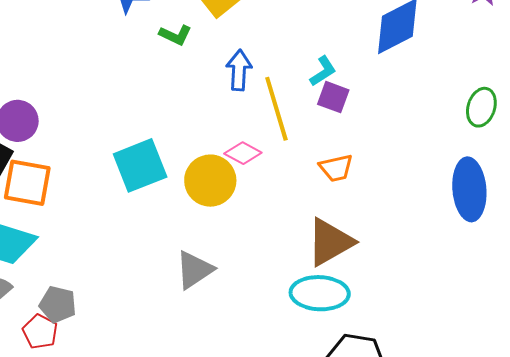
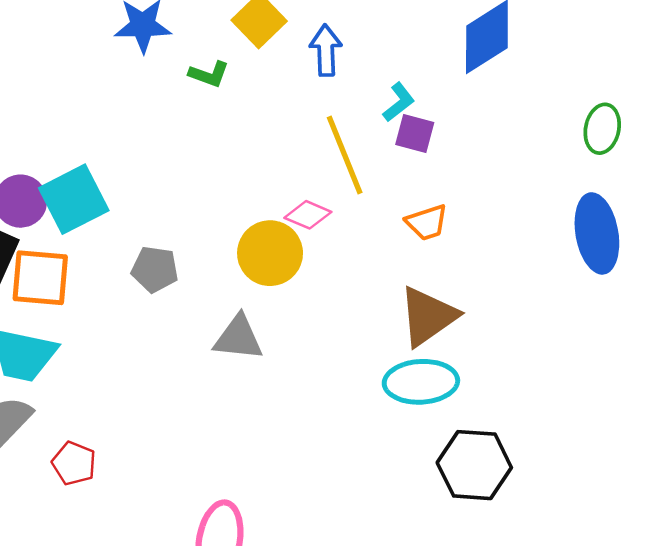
blue arrow: (239, 70) -> (326, 50), moved
cyan square: (140, 165) -> (74, 199), moved
gray triangle: (194, 270) -> (238, 338), moved, turned 45
gray pentagon: (58, 304) -> (155, 269), moved

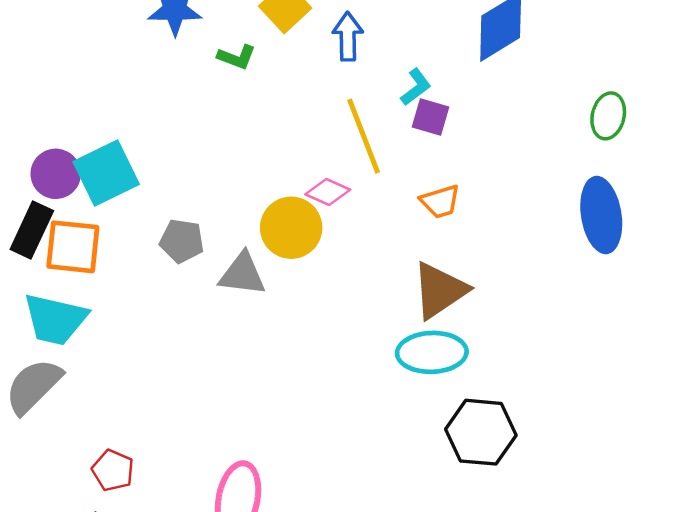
gray triangle: (238, 338) -> (242, 274), moved
red pentagon: (74, 463) -> (113, 470), moved

